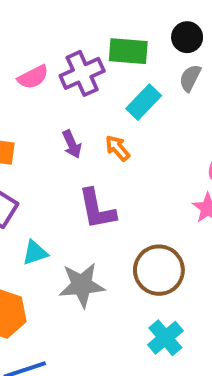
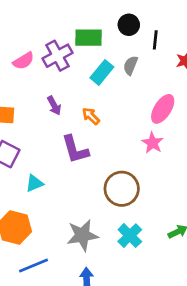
gray semicircle: (190, 78) -> (131, 65), moved
orange arrow: (118, 148) -> (91, 116), moved
gray star: (82, 285) -> (82, 235), moved

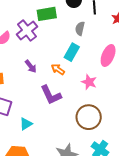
cyan rectangle: (102, 72) -> (72, 52), moved
pink star: (153, 143) -> (89, 82), moved

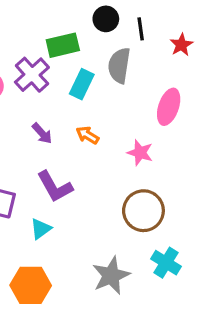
gray semicircle: (80, 29) -> (119, 65), size x1.5
cyan rectangle: (72, 52) -> (82, 84), moved
purple L-shape: (51, 95) -> (55, 187), moved

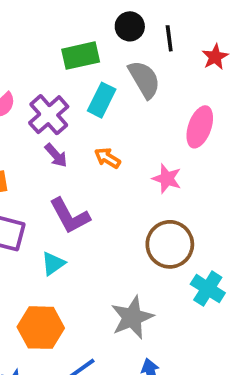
gray semicircle: (119, 65) -> (144, 79), turned 140
purple cross: (32, 75) -> (49, 115), moved
cyan cross: (166, 263) -> (208, 289), moved

